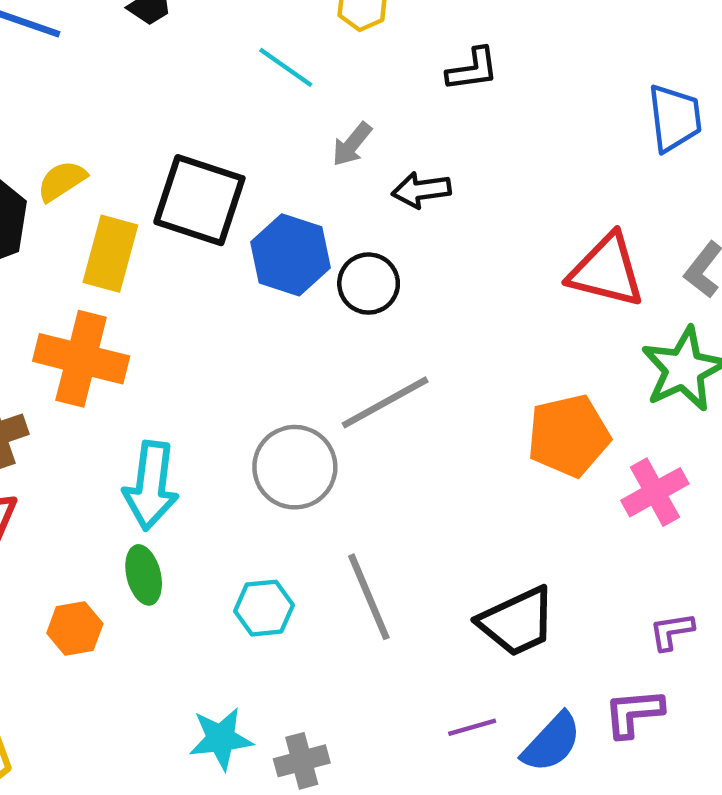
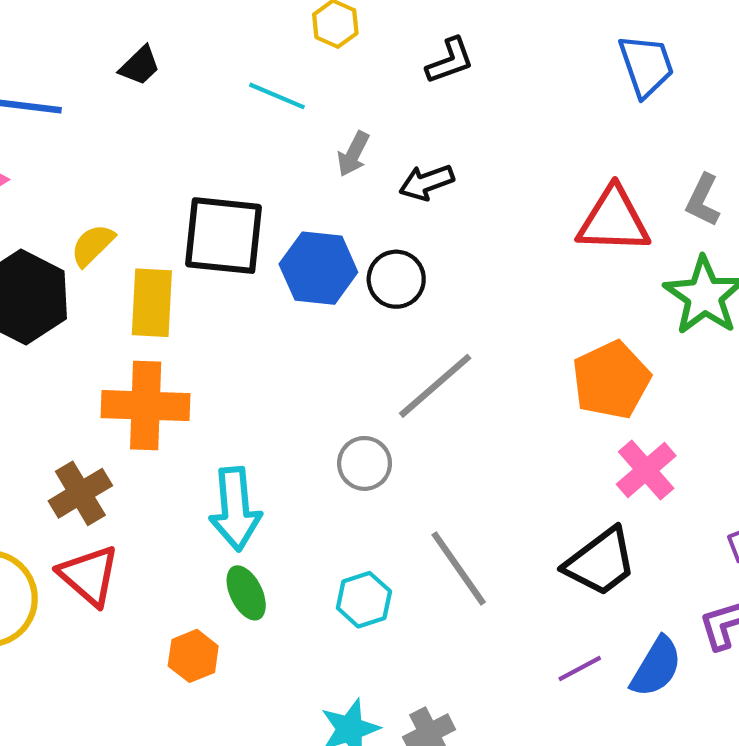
gray circle: (295, 467) -> (365, 463), size x0.7
pink cross: (655, 492) -> (646, 470), moved

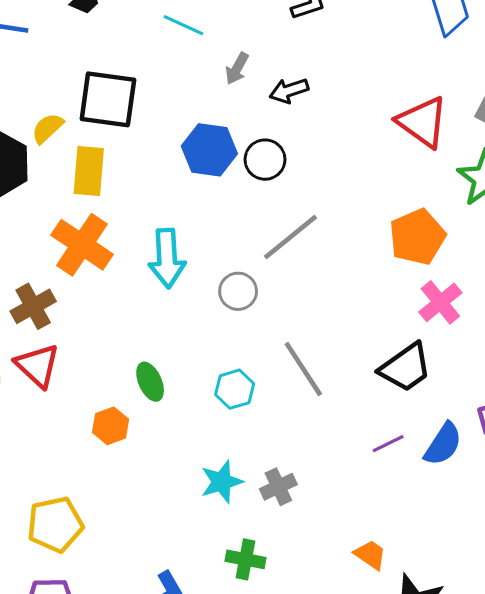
red triangle: (614, 220) -> (423, 122), turned 32
black square: (224, 236) -> (108, 99), moved
orange cross: (146, 406) -> (82, 245), turned 30
cyan arrow: (235, 509) -> (167, 258), moved

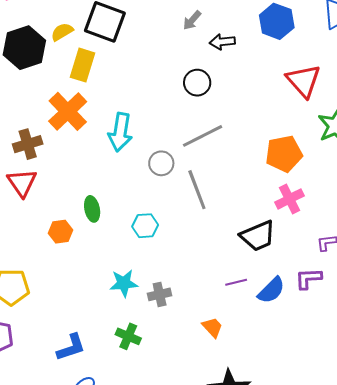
blue hexagon: (209, 150) -> (277, 21), moved
gray line: (303, 369) -> (197, 190), moved
orange trapezoid: (370, 555) -> (212, 327), moved

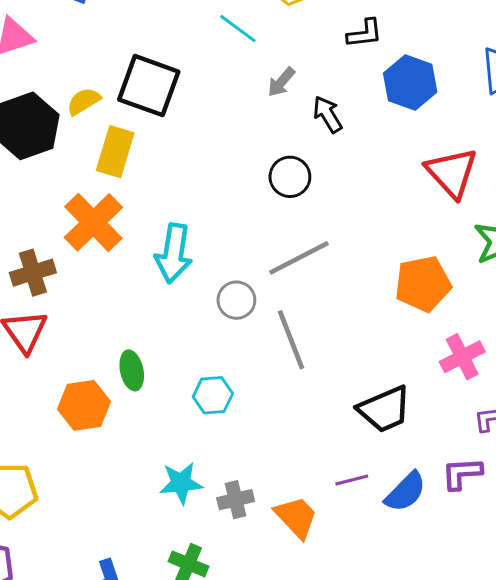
black arrow: (222, 42) -> (328, 114), turned 65
pink cross: (290, 199) -> (462, 357), moved
orange hexagon: (61, 232) -> (84, 405), size x1.4
orange trapezoid: (212, 327) -> (296, 517), moved, size x1.4

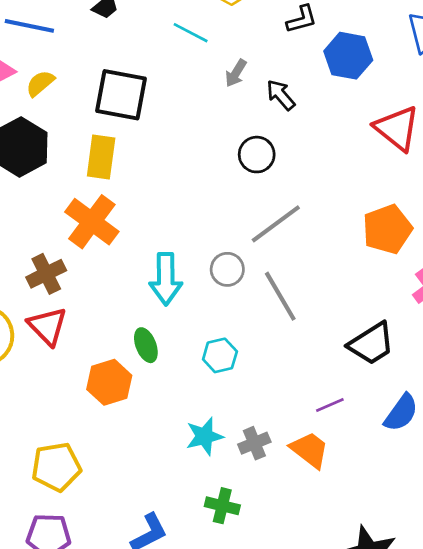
yellow semicircle: (84, 101) -> (40, 83), moved
cyan arrow: (174, 253) -> (166, 279), moved
purple line: (352, 480) -> (330, 405), moved

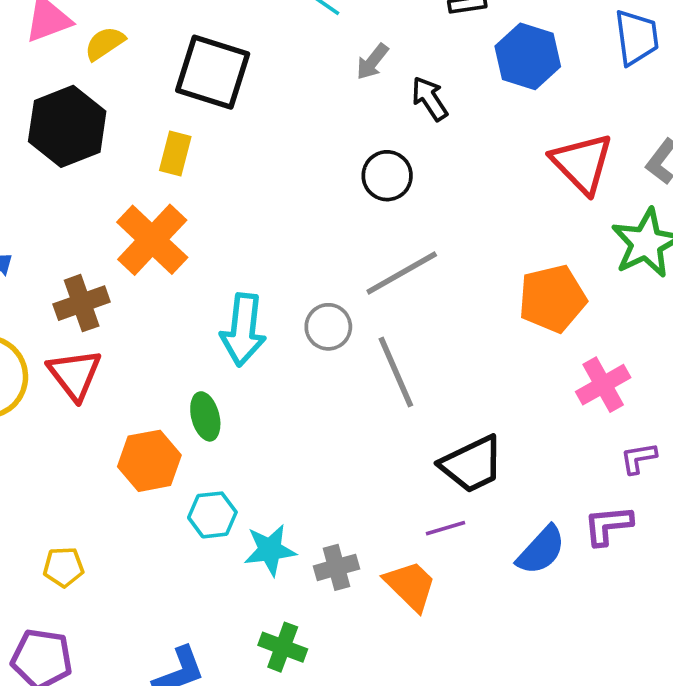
yellow rectangle: (101, 157) -> (175, 153), size x0.7
black trapezoid: (371, 344) -> (472, 464), moved
cyan hexagon: (220, 355) -> (212, 515), moved
yellow pentagon: (56, 467) -> (64, 567), size x0.6

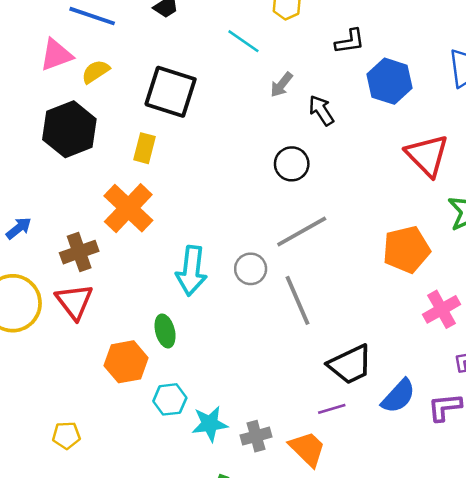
blue semicircle: (541, 550) -> (398, 396), moved

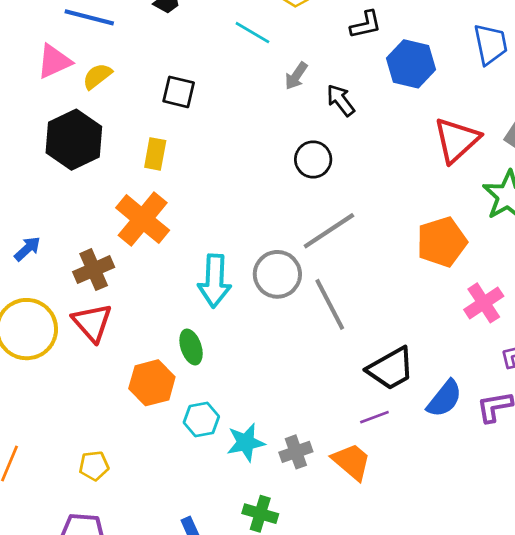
black square: (171, 92) -> (179, 92), size x0.6
red triangle: (427, 155) -> (457, 140), turned 36
gray circle: (251, 269) -> (277, 274), size x1.4

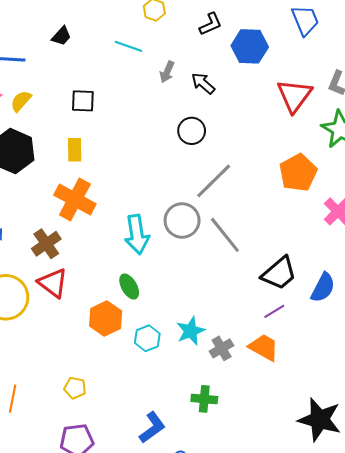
cyan star: (246, 442) -> (191, 331), moved
yellow pentagon: (94, 466) -> (75, 388), turned 30

